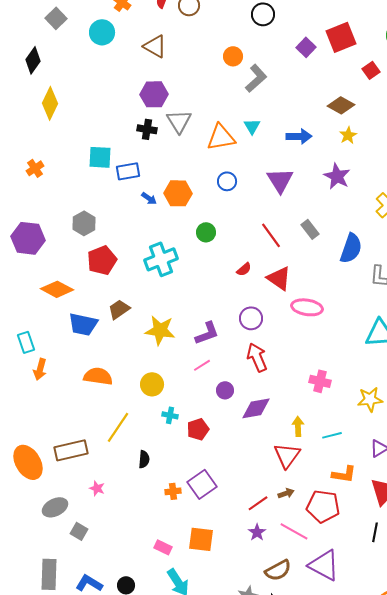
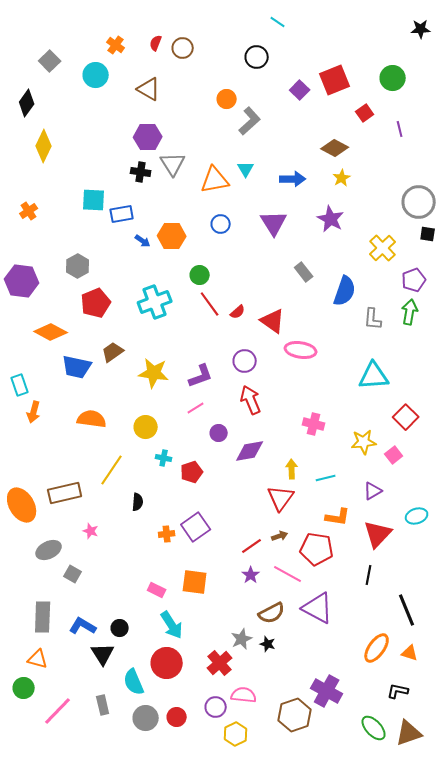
red line: (271, 235) -> (210, 304), moved

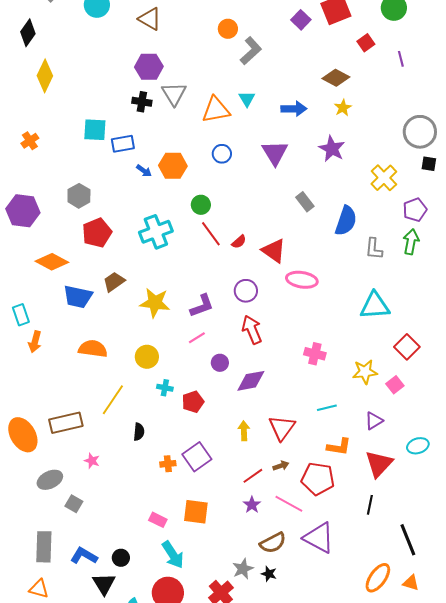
yellow arrow: (292, 469) -> (244, 431), moved

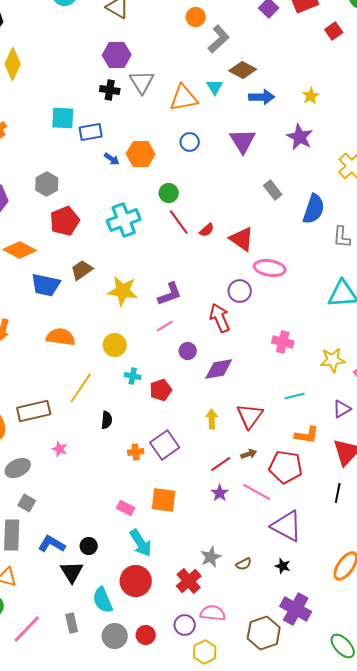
brown diamond: (336, 78) -> (243, 70), moved
purple circle: (246, 291) -> (240, 291), moved
gray square: (74, 504) -> (27, 503), moved
brown semicircle: (273, 543) -> (244, 564), moved, size x0.6
black star: (269, 574) -> (283, 566), moved

